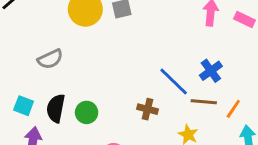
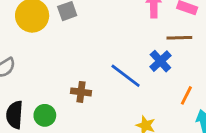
brown line: (204, 102) -> (179, 38), moved
brown cross: (147, 109) -> (81, 92), moved

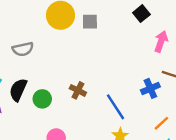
blue line: (126, 76) -> (115, 107), moved

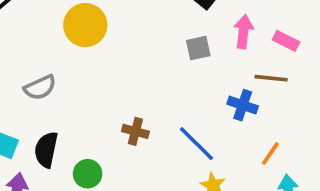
gray square: (90, 22) -> (198, 48), moved
blue cross: (150, 88) -> (243, 105), turned -36
green circle: (42, 99) -> (88, 174), moved

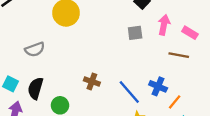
blue cross: (243, 105) -> (158, 86), moved

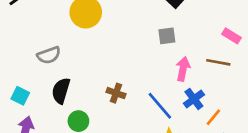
pink arrow: (164, 25) -> (183, 69), moved
blue cross: (158, 86) -> (194, 99), turned 30
black semicircle: (36, 88) -> (61, 91), moved

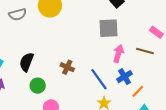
gray square: (167, 36) -> (109, 28), size x1.5
gray semicircle: (49, 55) -> (18, 14), moved

